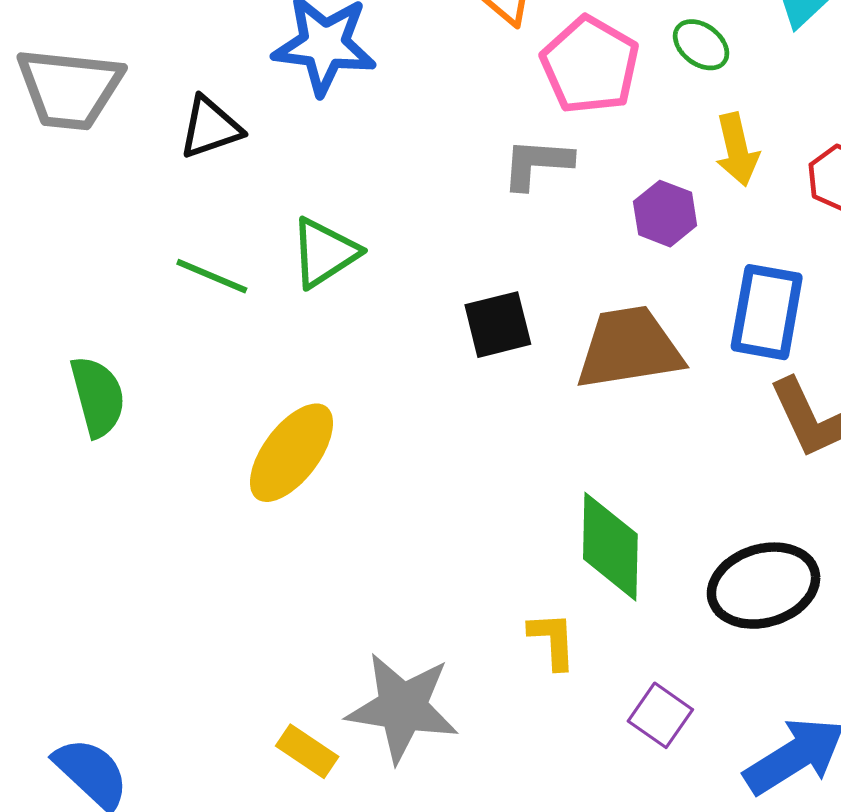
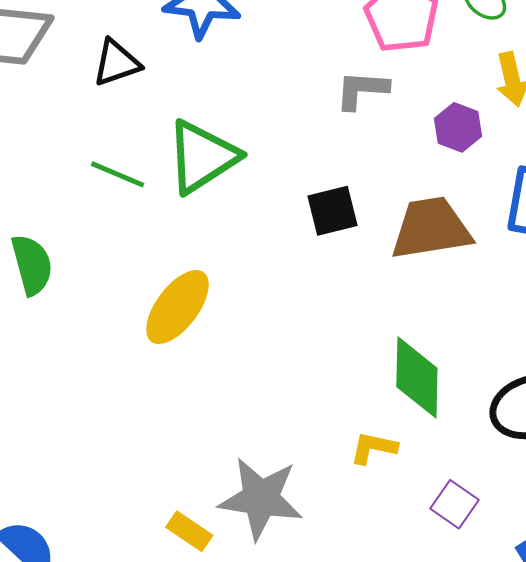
green triangle: (324, 253) -> (202, 157), size x1.4
yellow L-shape: (553, 640) -> (374, 448), turned -75

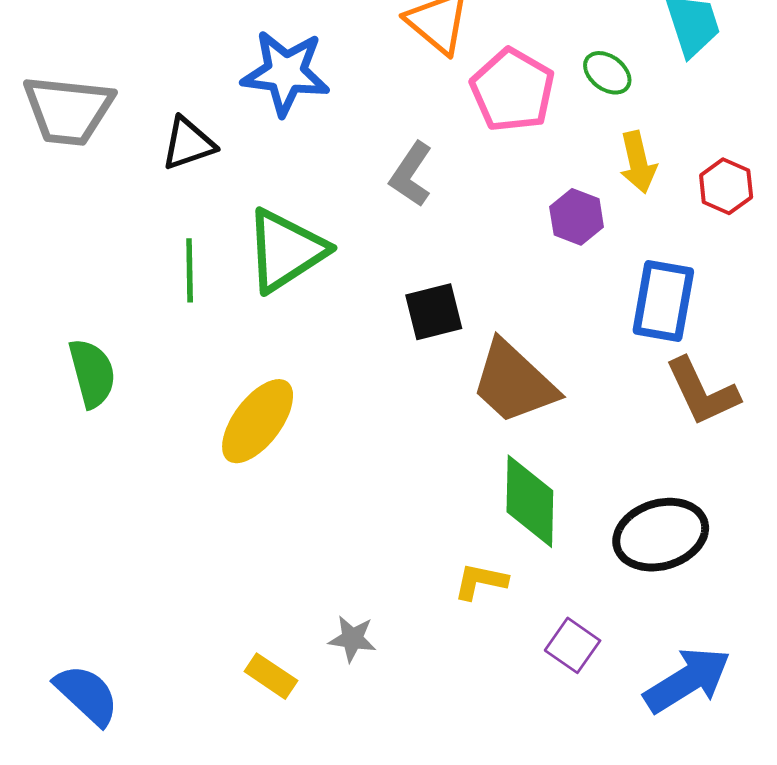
gray L-shape: (362, 90) -> (411, 174), moved, turned -60
green line: (118, 174) -> (190, 270), turned 66
brown trapezoid: (431, 228) -> (514, 382), moved, turned -128
gray star: (261, 498) -> (352, 639), size x0.5

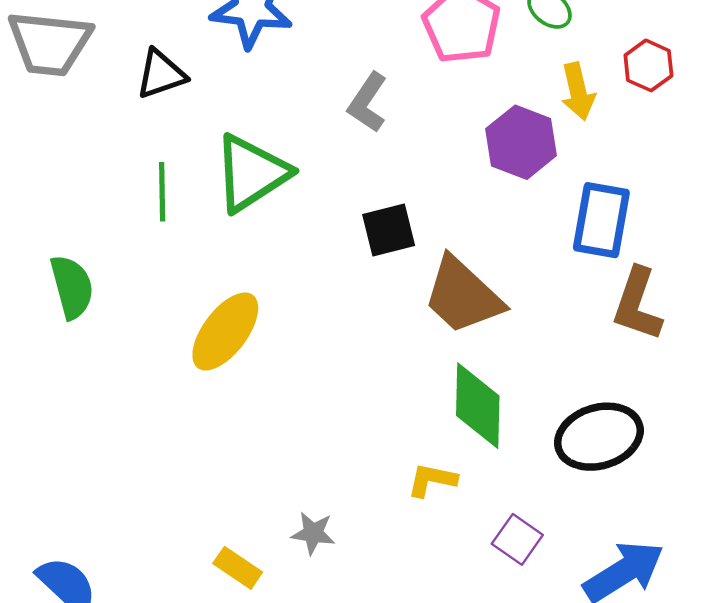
red hexagon: (726, 186) -> (648, 65), moved
purple hexagon: (577, 217) -> (521, 142), size x1.4
brown L-shape: (702, 392) -> (637, 304), turned 44

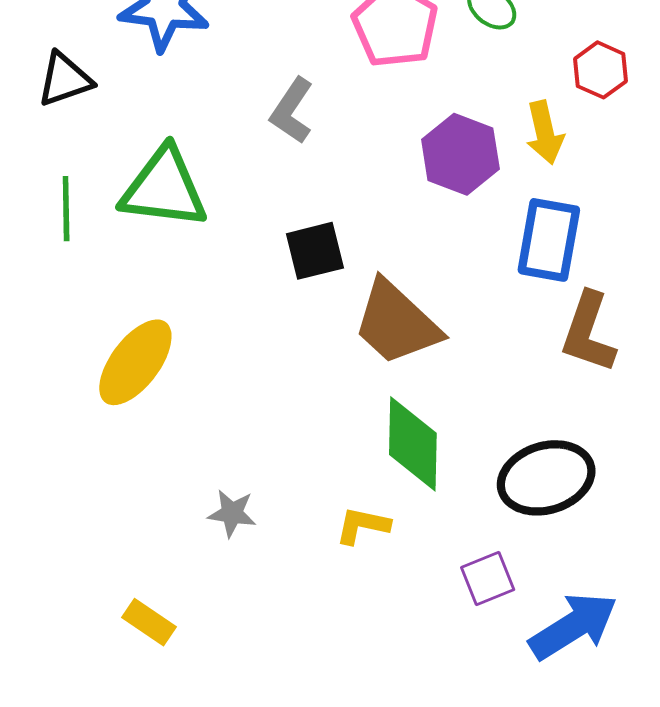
yellow arrow: (578, 91) -> (545, 132), moved
green triangle: (251, 173) -> (164, 188), turned 40
gray star: (313, 533) -> (232, 513), moved
purple square: (517, 539) -> (488, 579), moved, turned 33

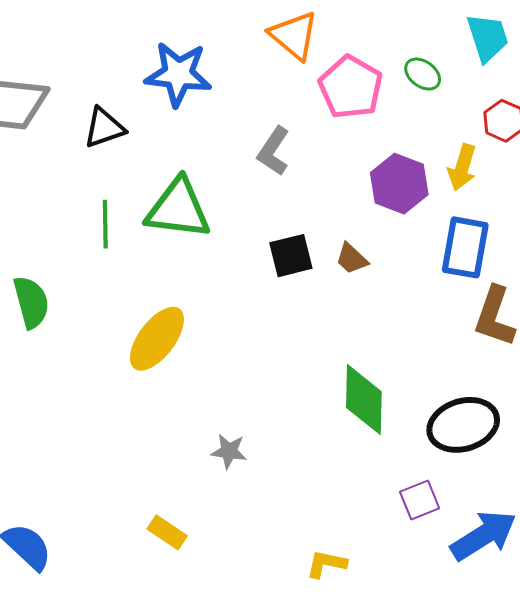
yellow arrow: (545, 132) -> (462, 167), turned 30
brown trapezoid: (397, 323) -> (352, 259), moved, size x0.5
yellow L-shape: (363, 526) -> (326, 564), moved

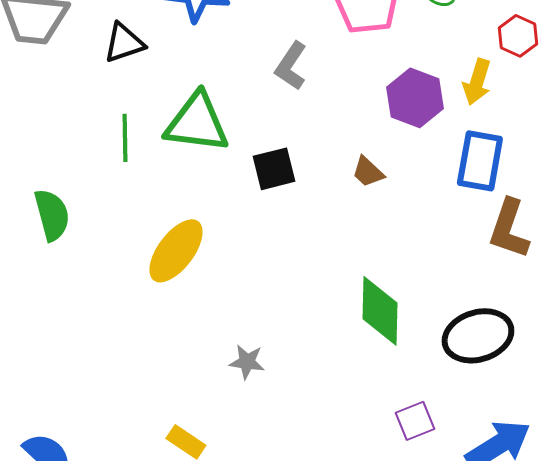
black square: (291, 256) -> (274, 169), moved
purple square: (420, 500) -> (415, 421), moved

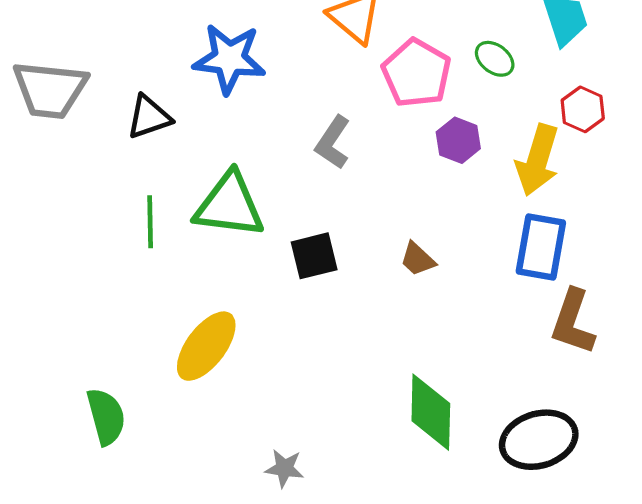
yellow arrow: (477, 82) -> (538, 160), size x1.4
purple hexagon: (415, 98) -> (458, 140), moved, size x0.7
green semicircle: (52, 215) -> (106, 417), moved

